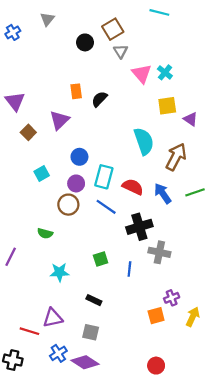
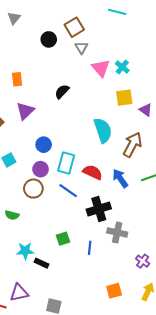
orange rectangle: (76, 91) -> (17, 79), moved
purple cross: (172, 298) -> (143, 261), moved, turned -32
black rectangle: (94, 300) -> (42, 263), moved

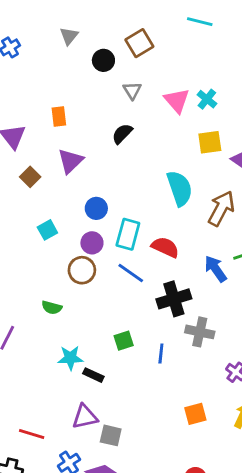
gray triangle: (14, 18) -> (69, 36), moved
gray triangle: (81, 48) -> (132, 91), moved
blue arrow: (120, 178) -> (216, 269), moved
purple triangle: (19, 293) -> (85, 417), moved

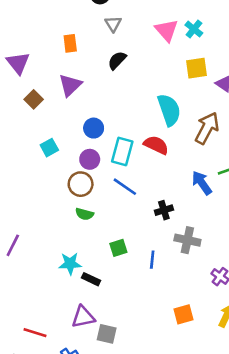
gray triangle: (132, 91) -> (113, 24), moved
orange rectangle: (59, 116) -> (70, 43), moved
red semicircle: (165, 247) -> (156, 145), moved
black cross: (174, 299) -> (164, 210), size x0.6
green semicircle: (52, 308) -> (84, 214), moved

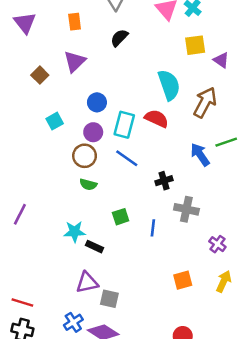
purple triangle: (18, 63) -> (25, 23), moved
red line: (35, 333) -> (22, 302), moved

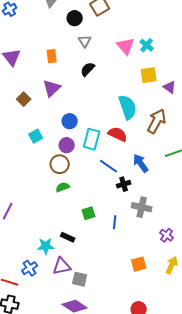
blue arrow: (200, 155) -> (141, 163), moved
blue line: (127, 158) -> (109, 166), moved
green semicircle: (88, 184) -> (63, 187), turned 144
cyan star: (75, 232) -> (46, 246), moved
blue cross: (73, 322) -> (30, 268), moved

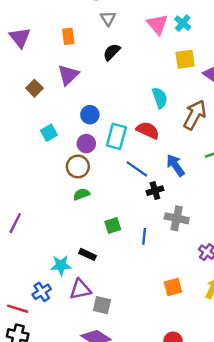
cyan semicircle: (128, 107) -> (160, 98), size x0.7

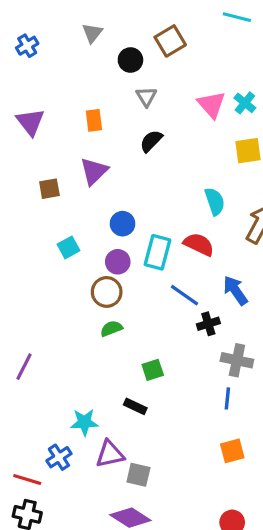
brown square: (34, 88) -> (49, 189), turned 35
blue line: (144, 236) -> (227, 398), moved
black rectangle: (87, 254) -> (135, 406), moved

